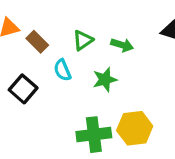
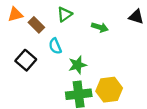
green triangle: (83, 40) -> (65, 14), moved
green star: (105, 80) -> (77, 65), moved

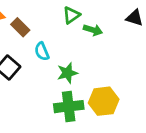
green triangle: (65, 14) -> (71, 15), moved

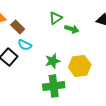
cyan semicircle: (42, 51) -> (25, 45), moved, turned -40
yellow hexagon: (104, 101) -> (80, 66), moved

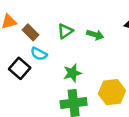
green triangle: (56, 18) -> (65, 31), moved
yellow hexagon: (80, 66) -> (112, 92), moved

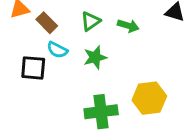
black square: (20, 68) -> (33, 68), turned -36
green star: (72, 73) -> (95, 57), moved

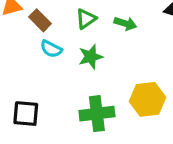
black square: (33, 68) -> (26, 114), moved

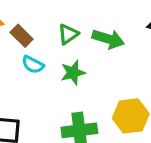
green arrow: (125, 24) -> (108, 39), size x1.4

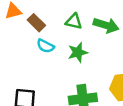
green triangle: (68, 34) -> (74, 21), turned 48

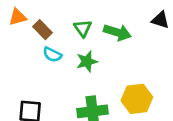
green triangle: (74, 21) -> (83, 28), turned 42

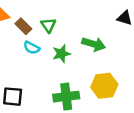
green triangle: (83, 28) -> (48, 25), moved
green arrow: (117, 32) -> (94, 44), moved

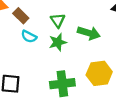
green triangle: (48, 25) -> (58, 20), moved

